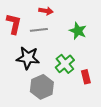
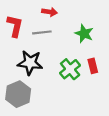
red rectangle: (86, 77) -> (93, 66), moved
gray hexagon: (42, 87) -> (18, 94), moved

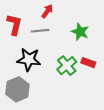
red arrow: (49, 12) -> (47, 11), turned -64
red rectangle: (93, 66) -> (88, 63), turned -56

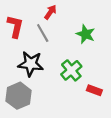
gray line: (40, 31) -> (43, 33), turned 66
red rectangle: (88, 63) -> (94, 90), moved

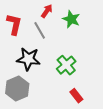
green star: (86, 34) -> (71, 19), moved
red rectangle: (94, 90) -> (76, 96), moved, turned 32

